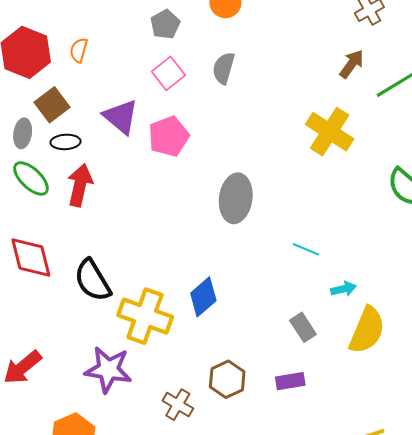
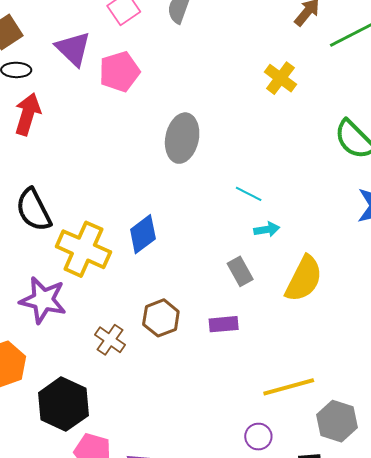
yellow cross: (330, 132) -> (280, 78), size x0.7
cyan arrow: (343, 289) -> (267, 229), moved

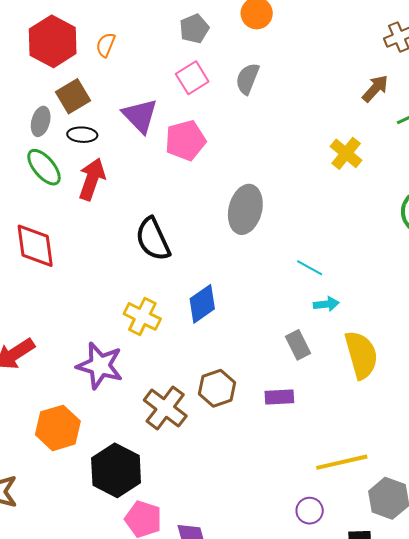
black semicircle: (34, 210) -> (153, 239), moved
yellow cross: (83, 249) -> (142, 316), size x0.7
yellow semicircle: (304, 279) -> (361, 355), turned -45
brown cross: (110, 340) -> (165, 408), size x1.4

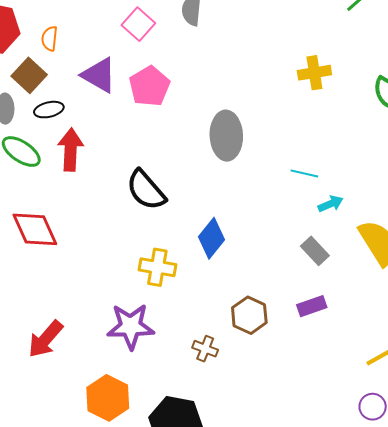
orange semicircle: (106, 45) -> (50, 39), moved
yellow cross: (346, 153) -> (314, 73), moved, turned -32
brown cross: (165, 408) -> (205, 349), size x0.6

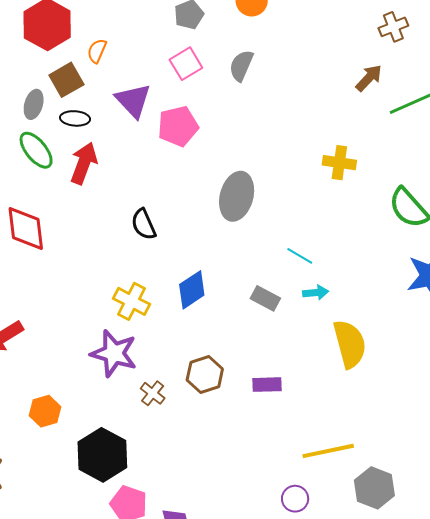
black semicircle: (146, 190) -> (144, 224), size x0.7
gray rectangle: (315, 251) -> (265, 298), moved, turned -36
purple star: (131, 326) -> (114, 353), moved
orange hexagon: (108, 398) -> (45, 411), size x0.7

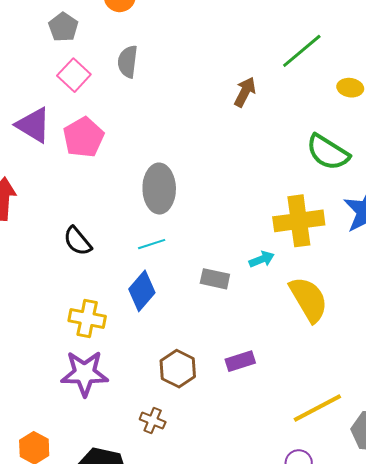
brown arrow: (369, 78) -> (245, 92), moved
yellow cross: (339, 163) -> (299, 221), moved, size x1.5
cyan line: (300, 256) -> (152, 244), moved, turned -32
brown cross: (153, 393) -> (153, 421), moved

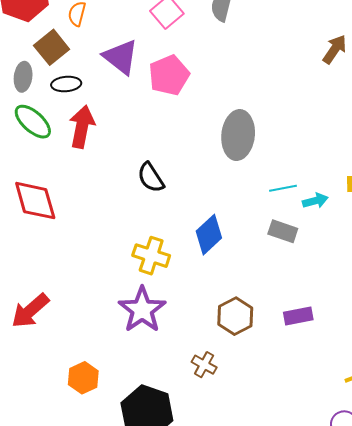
cyan line: (152, 244) -> (283, 188), moved
cyan arrow: (262, 259) -> (315, 201), moved
purple star: (85, 373) -> (142, 310), turned 30

